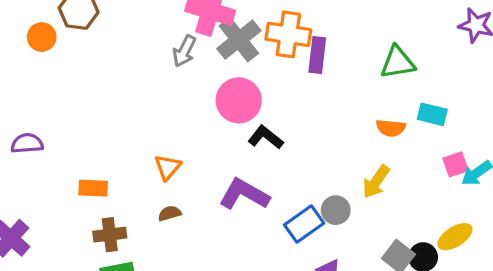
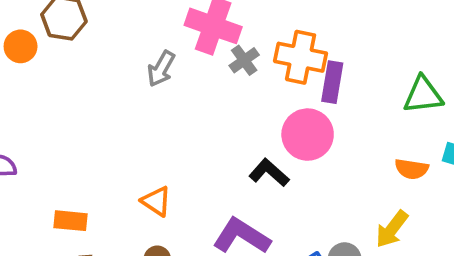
gray cross: (239, 40) -> (244, 60), size x0.6
gray arrow: (184, 51) -> (161, 69), moved
pink circle: (239, 100) -> (308, 135), moved
orange triangle: (168, 167) -> (156, 201), turned -40

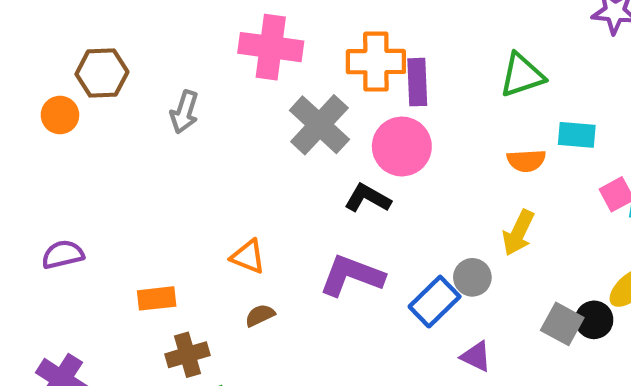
gray cross: (244, 60) -> (319, 125), moved, size x1.8
gray arrow: (161, 69) -> (184, 112), moved

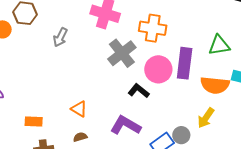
purple rectangle: (417, 82) -> (185, 63), moved, size x1.4
orange semicircle: (526, 161) -> (215, 85), size x1.6

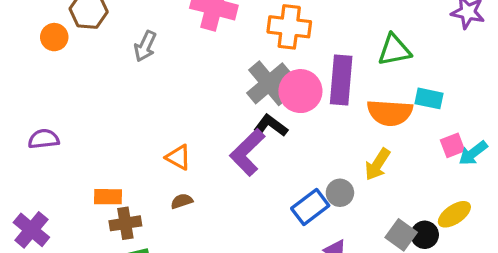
gray cross: (122, 53) -> (269, 83), moved
orange rectangle: (34, 121) -> (108, 197), moved
purple L-shape: (126, 125) -> (247, 152), moved, turned -72

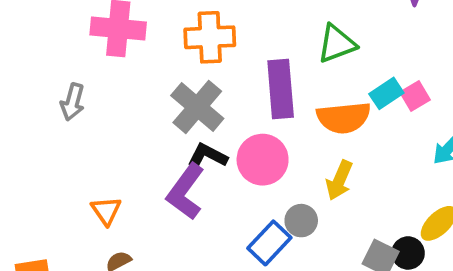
gray arrow: (145, 46) -> (73, 102), moved
pink circle: (300, 91) -> (263, 160), moved
cyan rectangle: (429, 98) -> (386, 93), turned -36
pink square: (453, 145) -> (415, 96), moved
orange triangle: (178, 157) -> (106, 211), turned 36

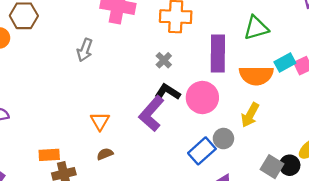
gray cross: (197, 107) -> (164, 60), size x0.5

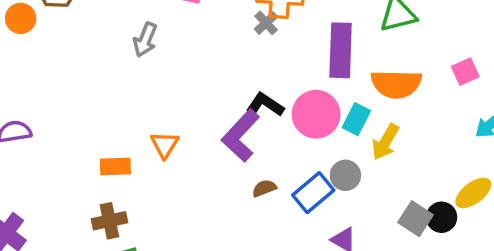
gray cross: (164, 60) -> (266, 23), moved
cyan rectangle: (285, 62) -> (356, 119), moved, turned -36
brown semicircle: (105, 154) -> (264, 188), moved
orange rectangle: (49, 155) -> (115, 166), moved

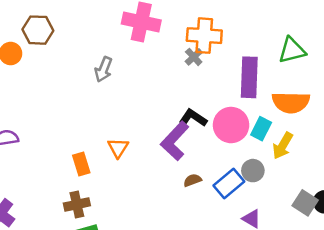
orange rectangle: (115, 166) -> (81, 164), turned 75

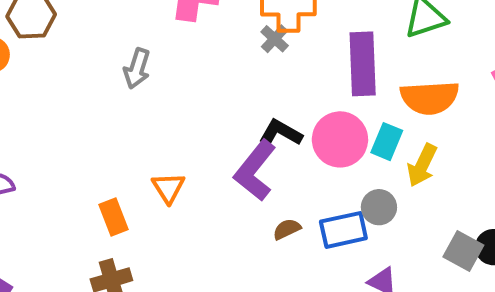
blue rectangle: (229, 184) -> (343, 230), turned 32

